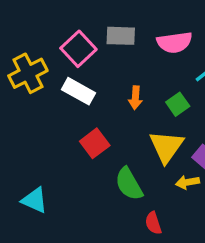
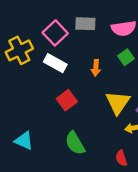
green square: (178, 104) -> (126, 57), moved
green semicircle: (129, 184) -> (75, 143), moved
red semicircle: (153, 223) -> (121, 158), moved

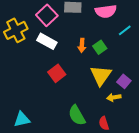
green square: (126, 57) -> (100, 47), moved
cyan triangle: (24, 141) -> (22, 119), moved, turned -36
green semicircle: (75, 143) -> (77, 115), moved

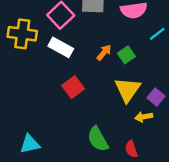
yellow cross: (16, 30) -> (22, 34), turned 35
orange arrow: (82, 45) -> (104, 52), turned -144

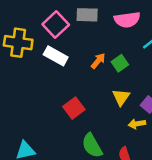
red square: (73, 87) -> (74, 108), moved
yellow triangle: (128, 90) -> (121, 97), size x0.7

